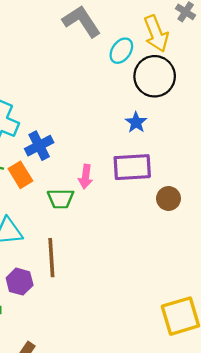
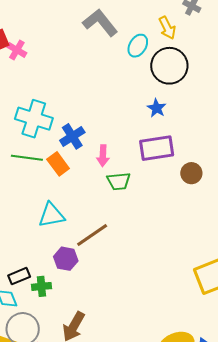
yellow arrow: (156, 34) -> (167, 28), size x0.7
pink arrow: (86, 177) -> (103, 156), moved
green trapezoid: (61, 199) -> (119, 181), moved
brown line: (51, 258) -> (92, 235), turned 64

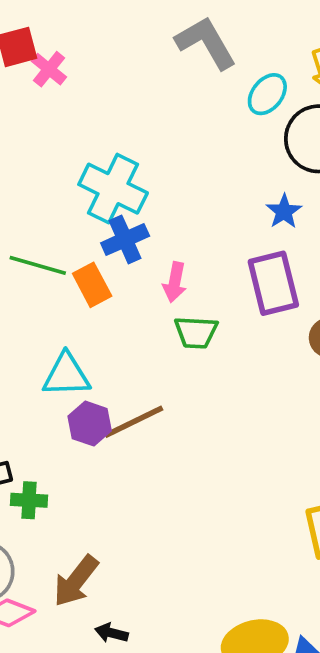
cyan cross: (34, 119) -> (113, 189), moved
purple rectangle: (157, 148) -> (273, 283), turned 76
purple hexagon: (66, 259) -> (90, 424), moved

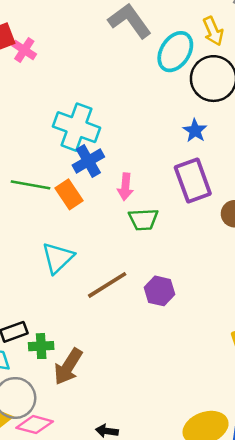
cyan ellipse: (267, 94) -> (175, 52), size x1.4
cyan triangle: (66, 375) -> (58, 258), turned -36
purple hexagon: (90, 424) -> (159, 291), moved
brown arrow: (76, 581) -> (68, 367), moved

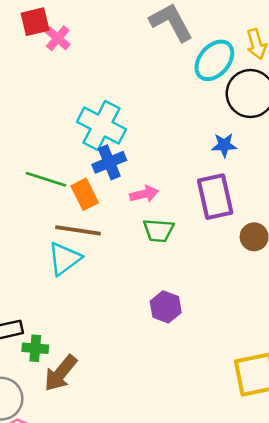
blue star: (195, 131) -> (224, 145), turned 30
pink arrow: (125, 187) -> (144, 194), turned -115
brown line: (107, 285) -> (78, 230), moved, turned 33

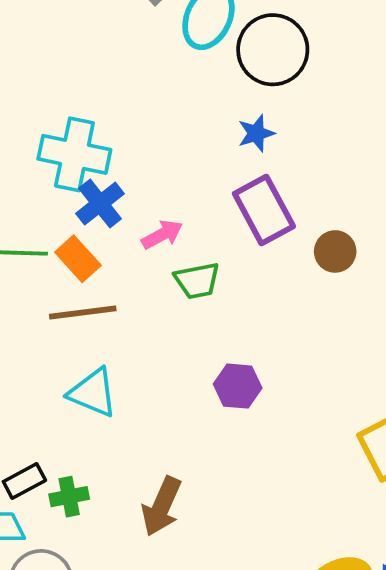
cyan triangle: (64, 259) -> (93, 393), moved, turned -45
brown arrow: (61, 373) -> (162, 506), moved

